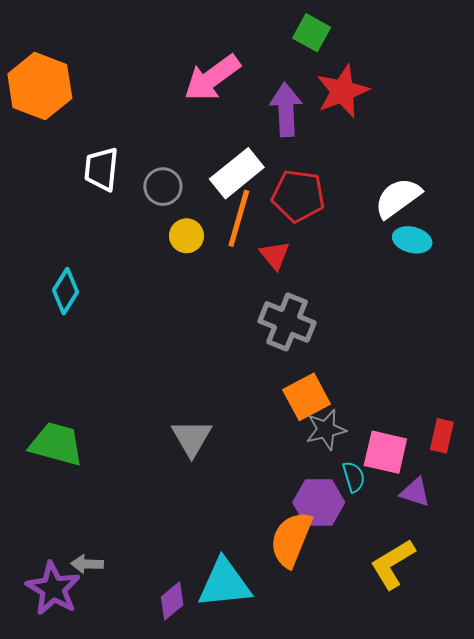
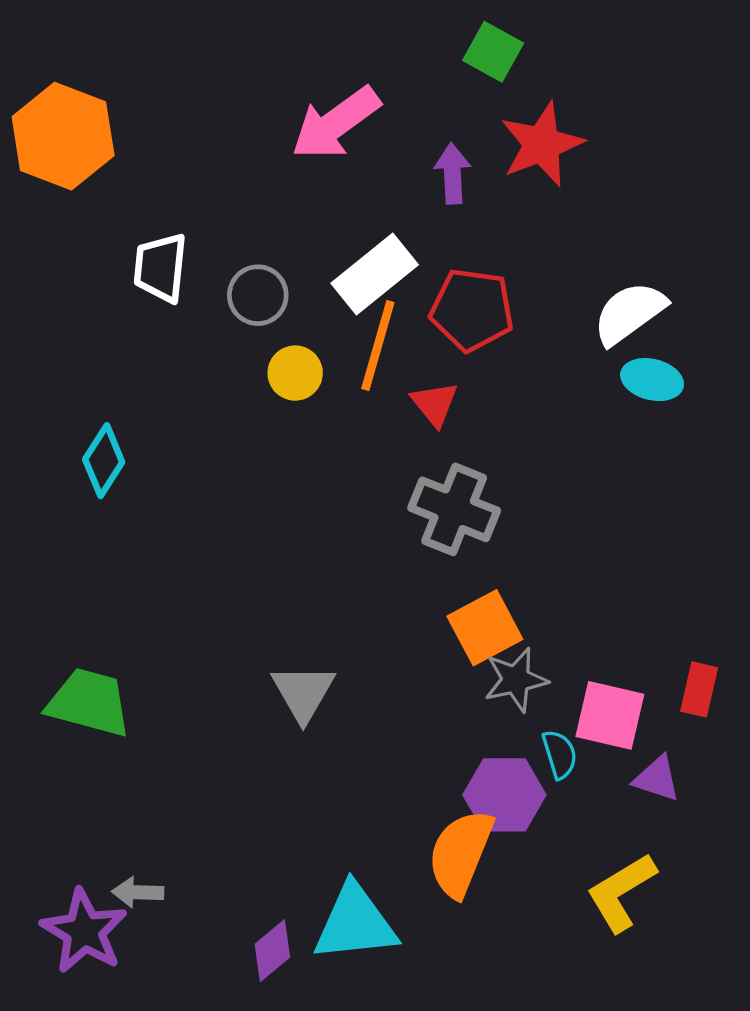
purple arrow: (286, 110) -> (453, 173), size x0.7

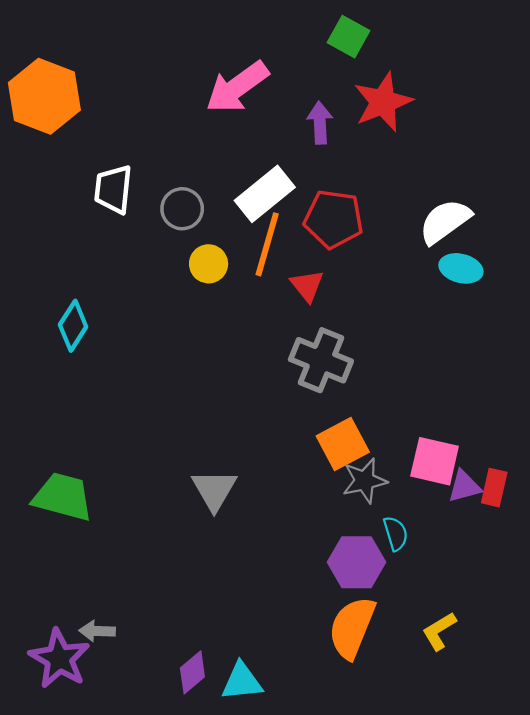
pink square: (610, 715) -> (435, 461), moved
purple triangle: (657, 779) -> (464, 486), moved, turned -33
orange semicircle: (461, 853) -> (352, 628), moved
yellow L-shape: (621, 892) -> (439, 631), size x0.7
cyan triangle: (355, 923) -> (242, 682), moved, size x0.7

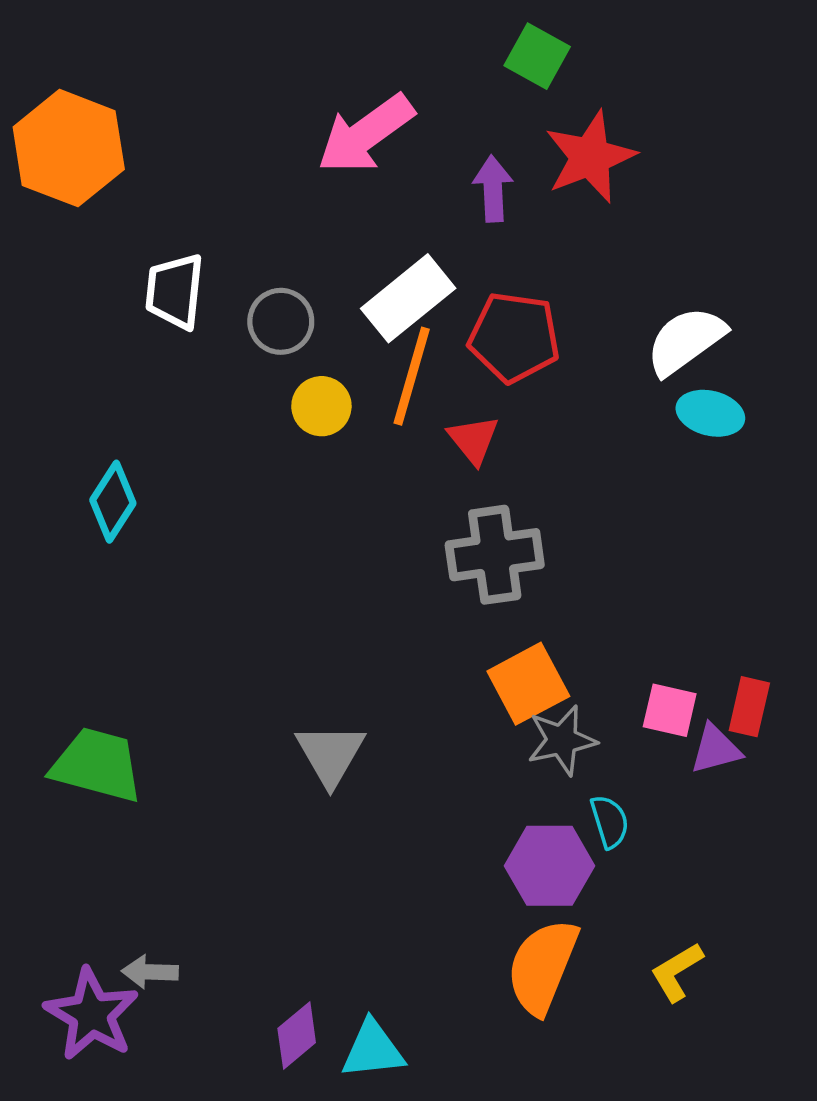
gray cross: (321, 360) -> (495, 555), turned -30
pink square: (435, 461) -> (670, 710), size x0.7
red rectangle: (494, 488) -> (749, 707), moved

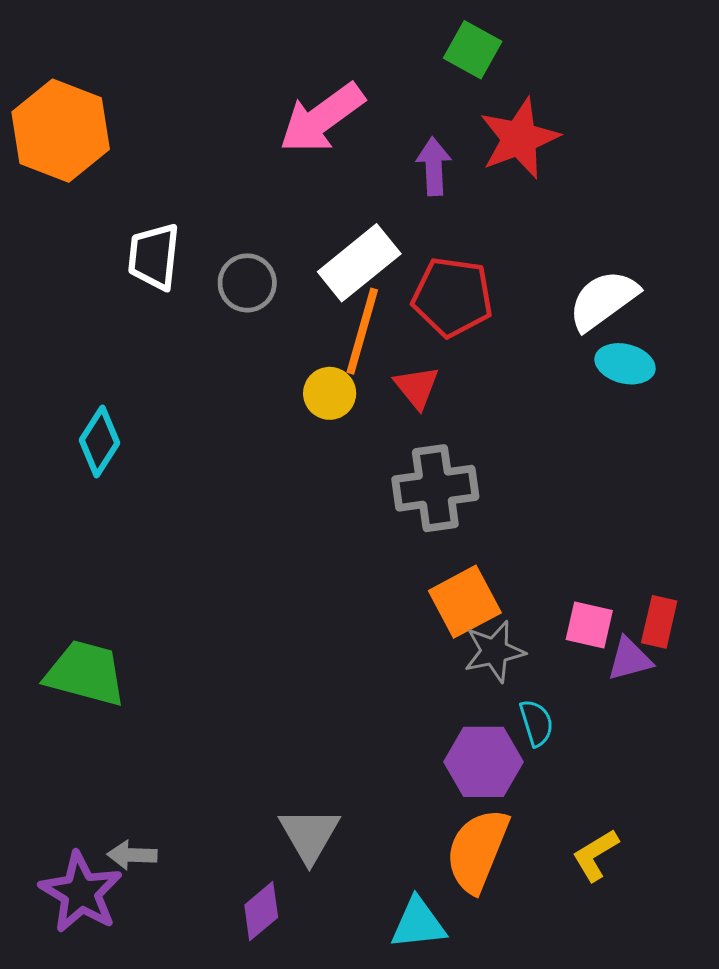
yellow circle: (321, 406) -> (330, 393), moved
gray triangle: (330, 754) -> (309, 835), moved
cyan triangle: (373, 1050) -> (418, 923), moved

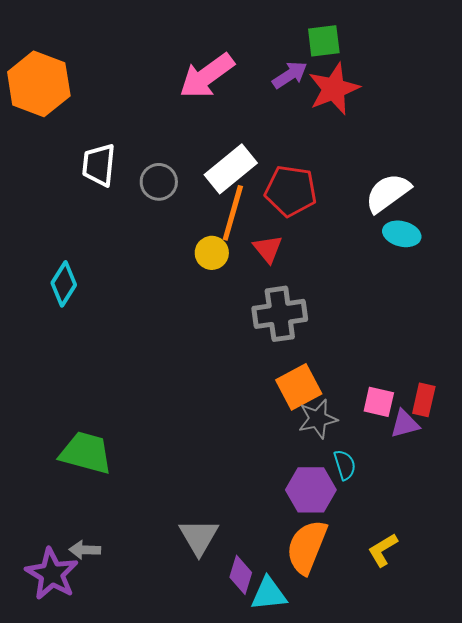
green square: (473, 50) -> (324, 41), moved, turned -36
purple arrow: (434, 166) -> (290, 75), moved, turned 60
green trapezoid: (86, 673) -> (86, 453), moved
purple diamond: (261, 911) -> (241, 575), moved, turned -33

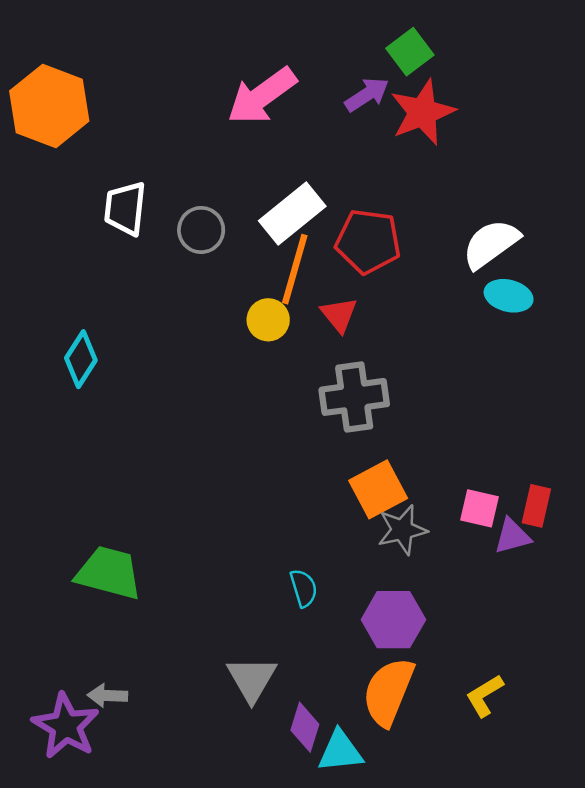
green square: (324, 41) -> (410, 52), turned -30
cyan semicircle: (345, 465) -> (304, 588), moved

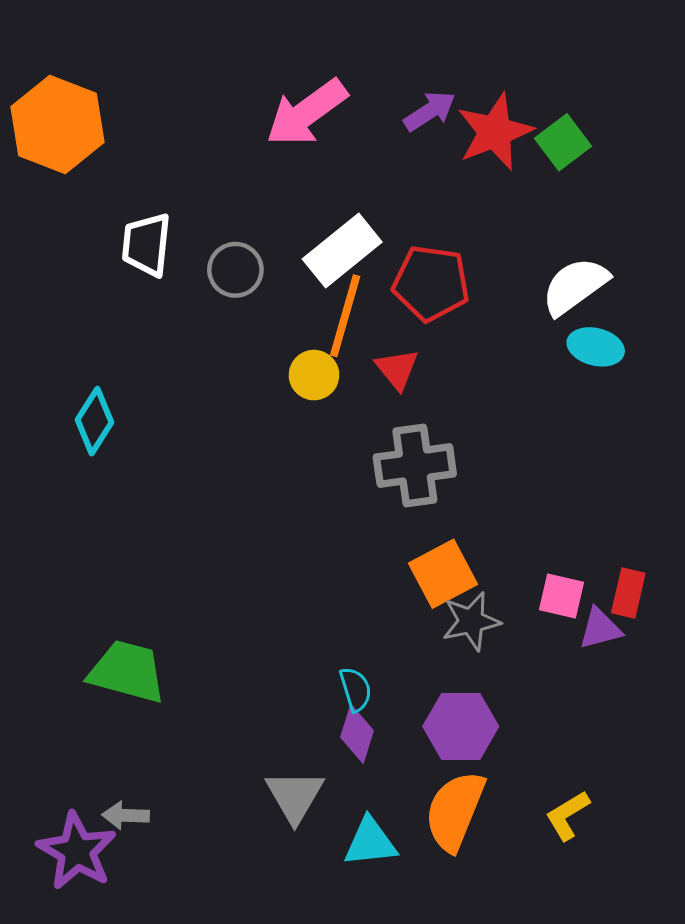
green square: (410, 52) -> (563, 142), moved
purple diamond: (305, 727) -> (357, 734), moved
cyan triangle: (340, 751) -> (370, 842), moved

